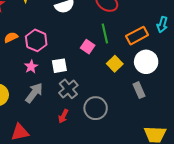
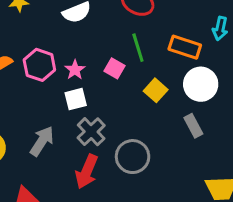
orange rectangle: (137, 36) -> (185, 47), turned 50
pink star: (31, 67) -> (75, 70), moved
red arrow: (63, 116) -> (87, 172), size x1.6

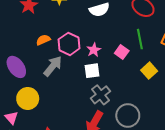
gray arrow: (42, 141) -> (53, 66), moved

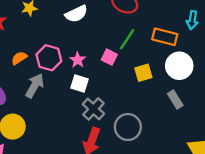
green line: (140, 39) -> (127, 39), turned 54
white square: (92, 71) -> (79, 83), turned 35
yellow square: (149, 71) -> (143, 73), turned 35

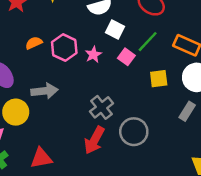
white square: (79, 83) -> (115, 30), moved
gray arrow: (35, 86) -> (45, 91), moved, turned 45
gray rectangle: (175, 100) -> (187, 111), turned 54

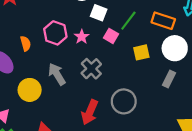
orange semicircle: (34, 43) -> (26, 43), moved, turned 104
gray arrow: (45, 91) -> (57, 74), moved, turned -110
gray cross: (102, 107) -> (91, 69), moved
yellow circle: (16, 112) -> (30, 90), moved

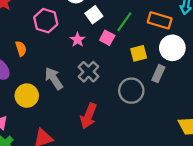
white square: (99, 13) -> (94, 15), turned 35
pink hexagon: (55, 33) -> (46, 21), moved
gray rectangle: (169, 79) -> (158, 74), moved
gray circle: (124, 101) -> (131, 91), moved

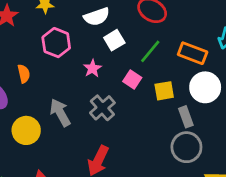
pink square: (107, 38) -> (132, 79), moved
gray rectangle: (158, 74) -> (186, 117), turned -49
gray circle: (131, 91) -> (186, 147), moved

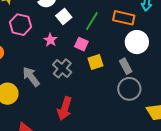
yellow square: (164, 91) -> (96, 62), moved

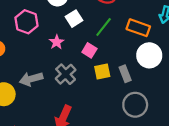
gray rectangle: (126, 66) -> (125, 74), moved
gray arrow: (31, 77) -> (31, 79), turned -75

